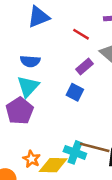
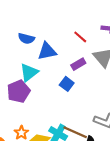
blue triangle: (39, 17) -> (47, 51), moved
blue semicircle: (30, 61) -> (26, 38), moved

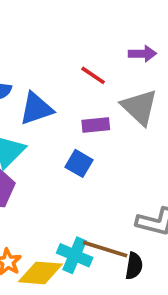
purple rectangle: (78, 64) -> (96, 125), turned 32

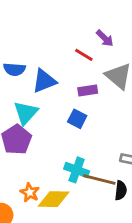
purple arrow: (142, 54) -> (105, 38), moved, turned 48
cyan cross: (75, 255) -> (77, 170), moved

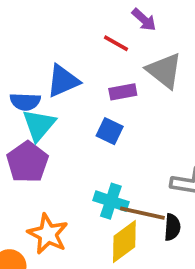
blue semicircle: (14, 69) -> (25, 102), moved
orange star: (30, 192) -> (48, 234), size x1.5
yellow diamond: (54, 199) -> (124, 241), moved, turned -36

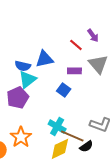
black semicircle: (172, 227) -> (86, 146), turned 40

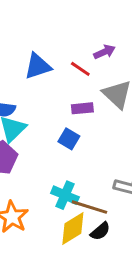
purple arrow: (93, 36) -> (104, 52), turned -72
blue triangle: (44, 59) -> (38, 66), moved
black semicircle: (86, 146) -> (100, 231), moved

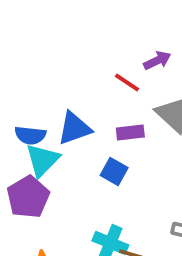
blue triangle: (38, 66) -> (74, 128), moved

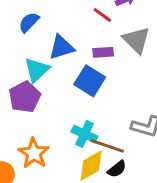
blue semicircle: (30, 135) -> (29, 22), moved, turned 125
blue square: (114, 171) -> (90, 81), size x1.5

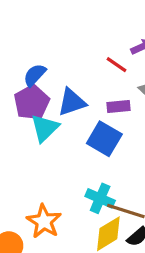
purple pentagon: (25, 97) -> (32, 102), moved

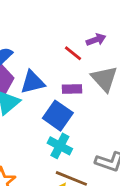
cyan cross: (100, 198) -> (60, 146), moved

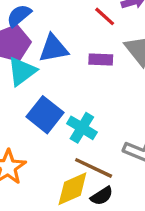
blue square: (58, 116) -> (45, 115), moved

